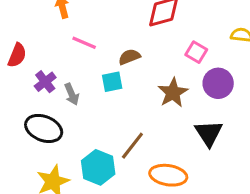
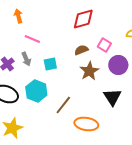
brown semicircle: (129, 57) -> (81, 50), moved
gray arrow: (72, 94) -> (26, 59), moved
cyan hexagon: (98, 167) -> (36, 91), moved

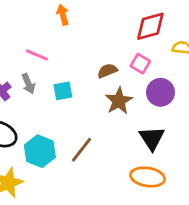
orange arrow: (18, 16) -> (63, 15), moved
red diamond: (83, 19) -> (150, 26), moved
cyan hexagon: (36, 91) -> (40, 151), moved
orange ellipse: (86, 124) -> (148, 177), moved

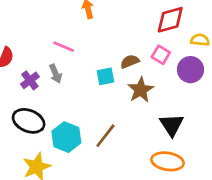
cyan square: (63, 91) -> (105, 76), moved
purple circle: (160, 92) -> (190, 70), moved

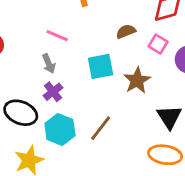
brown semicircle: (130, 61) -> (126, 31), moved
cyan square: (105, 76) -> (101, 66), size x1.4
purple cross: (30, 80) -> (53, 92), moved

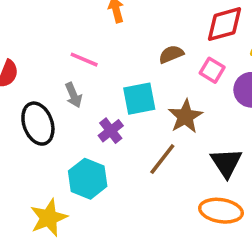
purple cross: (53, 92) -> (111, 131), moved
black ellipse: (21, 113) -> (38, 124), moved, turned 48
brown line: (101, 128) -> (162, 159), moved

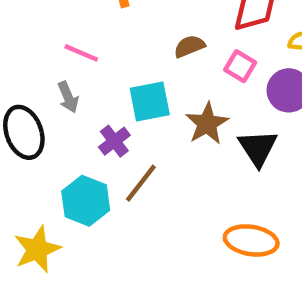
brown line: (162, 159) -> (141, 183), moved
black triangle: (226, 163) -> (258, 148), moved

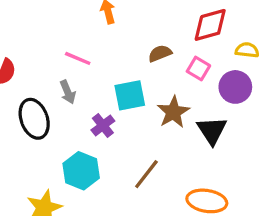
brown line: (141, 183) -> (146, 174), moved

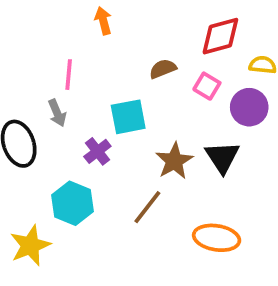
pink line: (78, 58) -> (69, 75), turned 72
brown star: (173, 112) -> (174, 161), moved

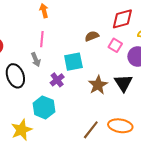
orange arrow: (103, 21) -> (44, 11), moved
brown line: (147, 207) -> (91, 130), moved

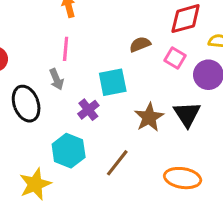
brown line: (91, 130) -> (117, 163), moved

